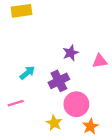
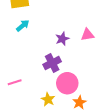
pink triangle: (100, 61) -> (87, 35), moved
cyan arrow: (27, 73) -> (23, 26), moved

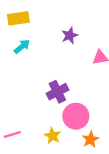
purple star: (62, 39) -> (70, 35), moved
pink line: (15, 82) -> (12, 135), moved

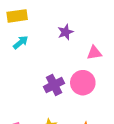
pink circle: (76, 116) -> (83, 83), moved

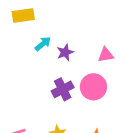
purple star: (66, 32) -> (65, 52), moved
cyan arrow: (21, 42) -> (43, 44), moved

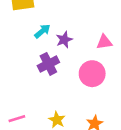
purple cross: (63, 89) -> (48, 64), moved

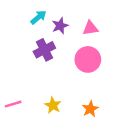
pink triangle: (104, 42) -> (90, 28), moved

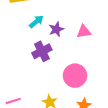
pink circle: (88, 59) -> (75, 76), moved

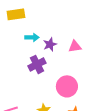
cyan arrow: (36, 22) -> (32, 37), turned 40

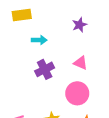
purple star: (50, 44) -> (79, 25), moved
pink triangle: (75, 46) -> (81, 63), moved, turned 32

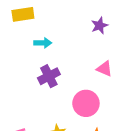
purple star: (79, 25) -> (100, 25), moved
pink triangle: (81, 63) -> (104, 69), moved

